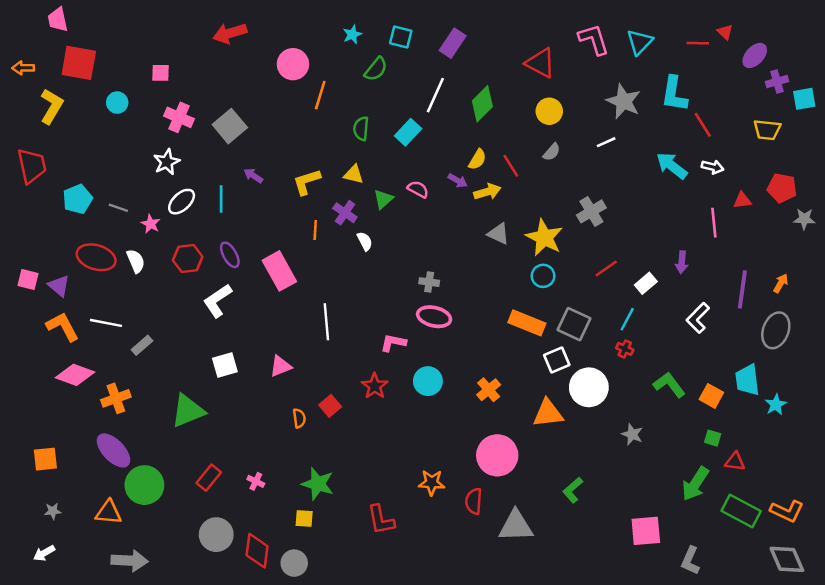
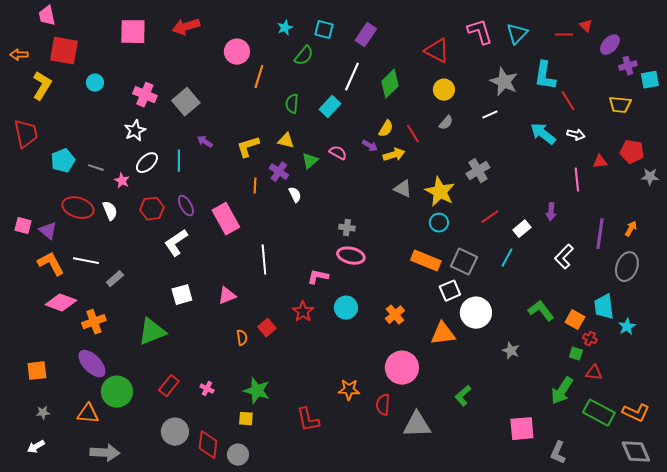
pink square: (160, 73) -> (133, 32), moved, size x1.8
red cross: (625, 349) -> (590, 339), moved

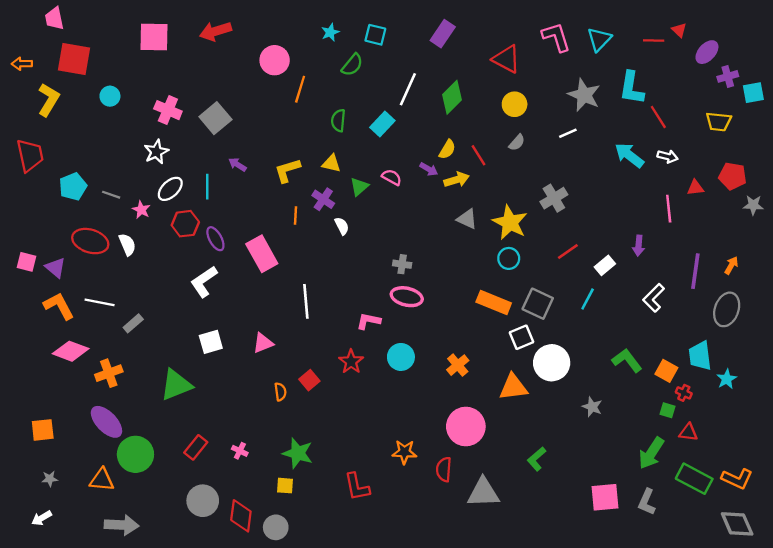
purple rectangle: (366, 35) -> (443, 34), moved
red hexagon: (152, 209) -> (185, 224), moved
gray L-shape: (558, 453) -> (647, 502), moved

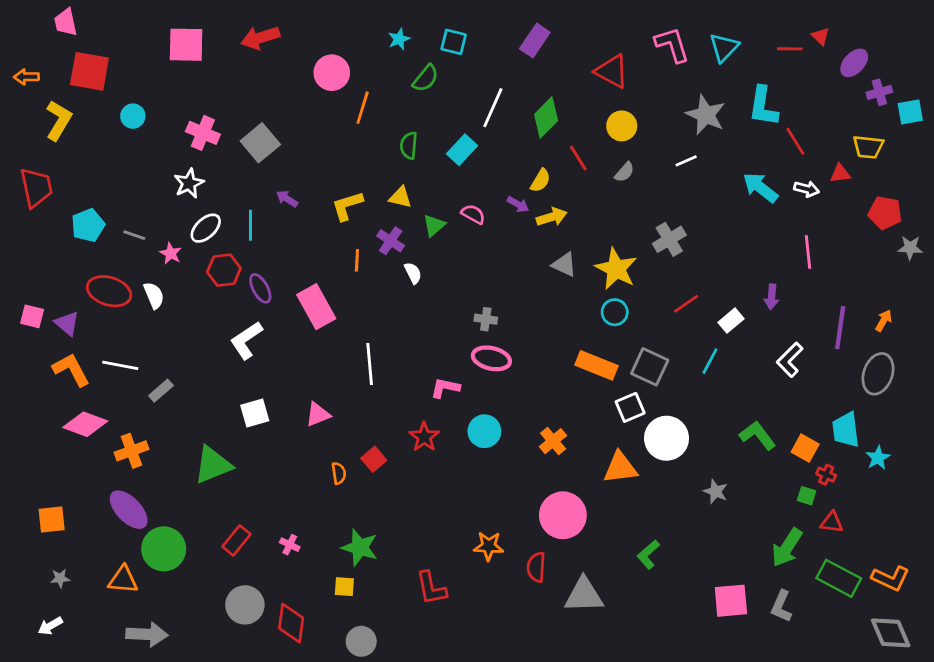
red line: (479, 155) -> (578, 158), moved
red triangle: (695, 188) -> (840, 174), moved
gray circle: (276, 527) -> (361, 641), moved

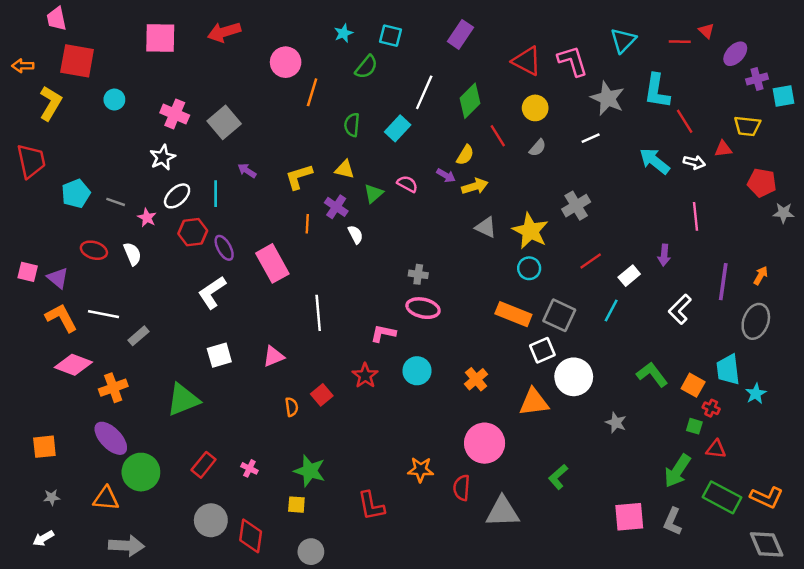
pink L-shape: (672, 45) -> (573, 61), moved
red ellipse: (109, 291) -> (94, 250), size x0.7

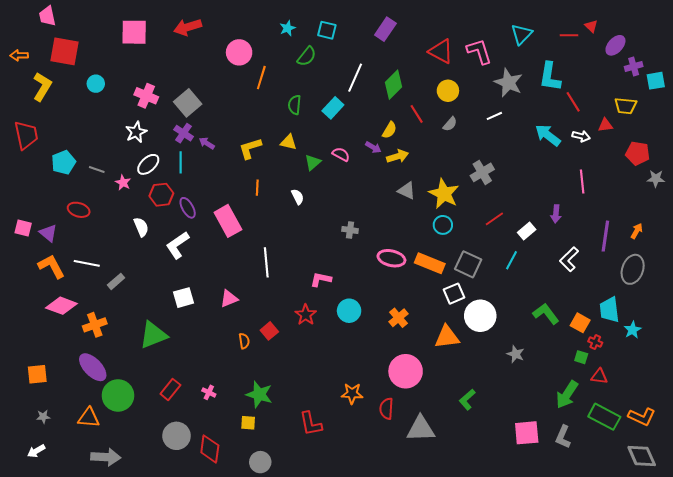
purple cross: (336, 207) -> (184, 133), moved
white semicircle: (132, 254) -> (141, 227), moved
pink ellipse: (423, 308) -> (391, 258), moved

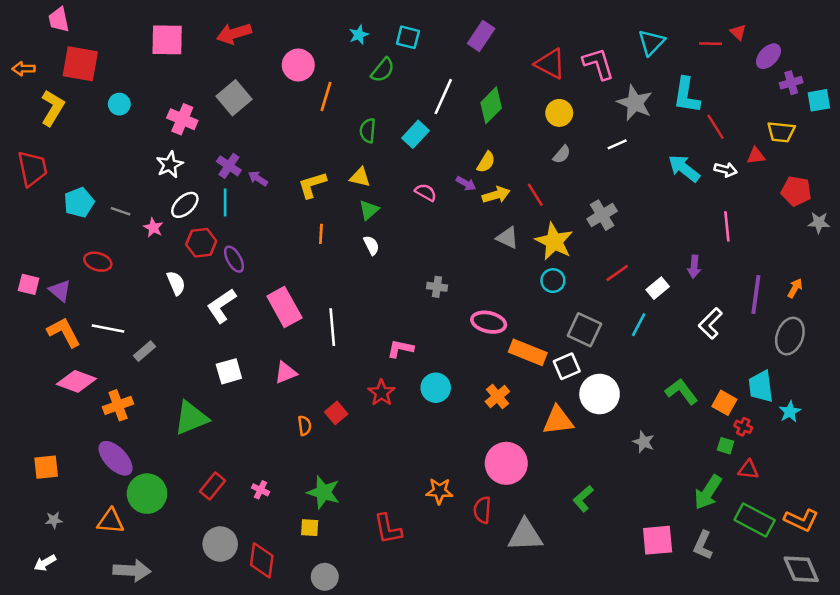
gray square: (188, 103) -> (234, 98), moved
red line: (417, 114) -> (535, 195), moved
green triangle: (313, 162) -> (369, 210), moved
pink rectangle: (228, 221) -> (284, 307), moved
orange rectangle: (430, 263) -> (528, 352), moved

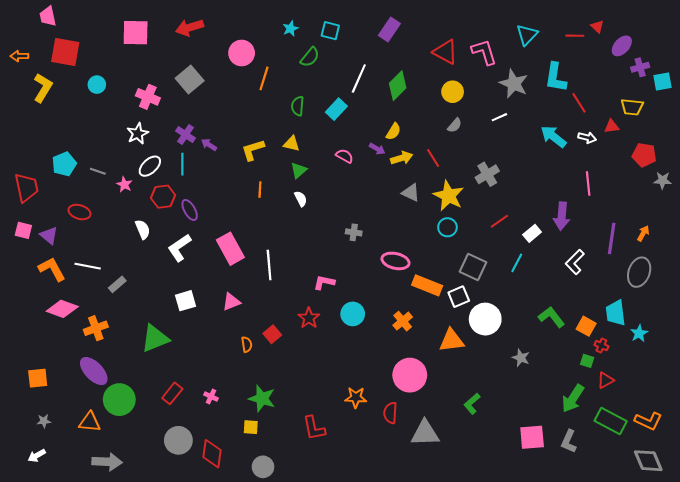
red trapezoid: (32, 168) -> (27, 188), moved
purple arrow: (694, 267) -> (562, 216), size x1.5
red triangle: (748, 470) -> (605, 380), turned -36

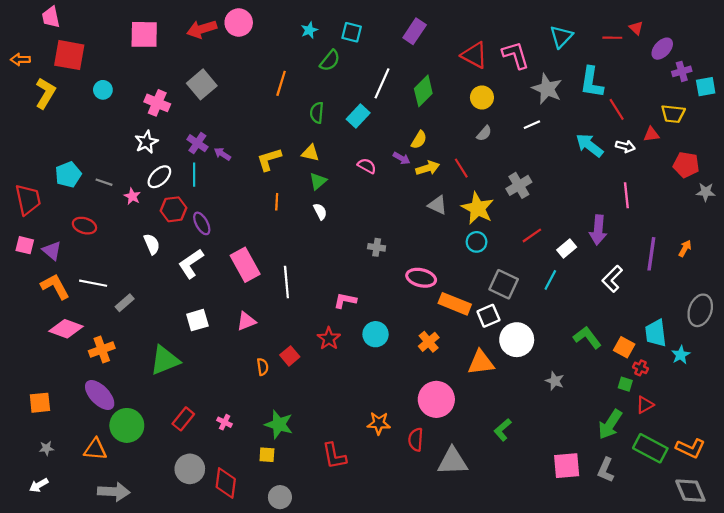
pink circle: (242, 53) -> (239, 23), moved
gray ellipse: (639, 272) -> (700, 310), moved

